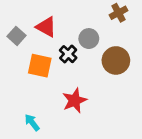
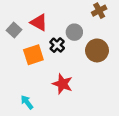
orange square: (40, 66) -> (33, 55), turned -30
red star: (75, 100) -> (63, 84), turned -30

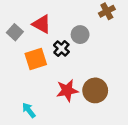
brown circle: (97, 50) -> (95, 90), moved
red star: (63, 84) -> (67, 90), turned -30

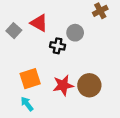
black cross: (61, 49) -> (58, 46), turned -32
orange square: (36, 59) -> (30, 79), moved

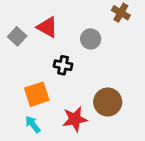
brown cross: (100, 11) -> (121, 13), turned -32
black cross: (58, 46) -> (63, 65), moved
red star: (63, 85) -> (75, 119), moved

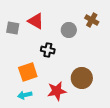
brown cross: (121, 13) -> (92, 20), moved
gray square: (17, 36) -> (13, 28), turned -32
cyan arrow: (33, 124) -> (25, 95), turned -64

